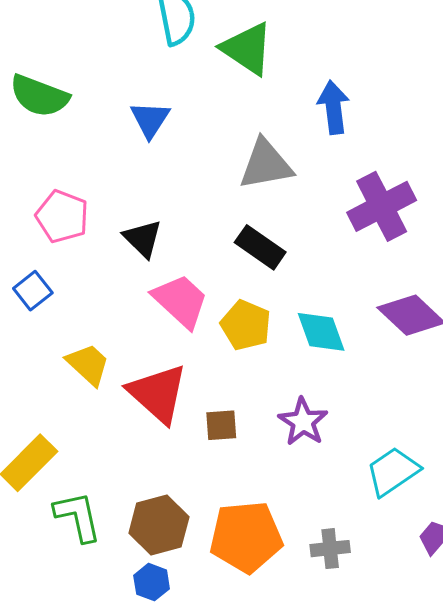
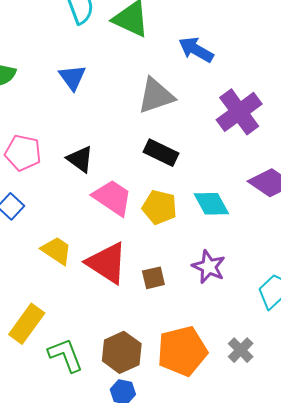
blue arrow: (334, 107) -> (196, 50), turned -44
gray cross: (330, 549) -> (241, 350), turned -30

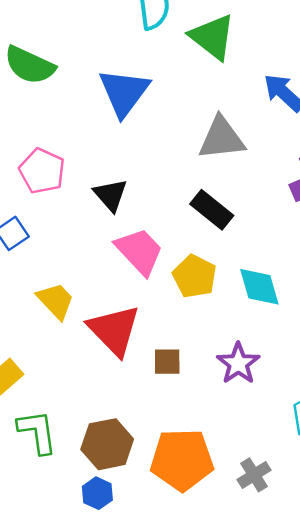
blue triangle: (72, 77) -> (124, 92), size x1.5

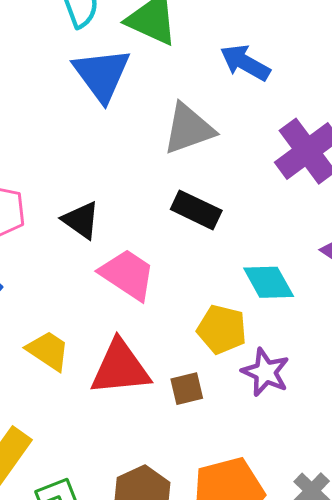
blue triangle: (124, 92) -> (102, 75), moved
yellow pentagon: (195, 276) -> (222, 329), moved
red triangle: (114, 330) -> (120, 368), turned -38

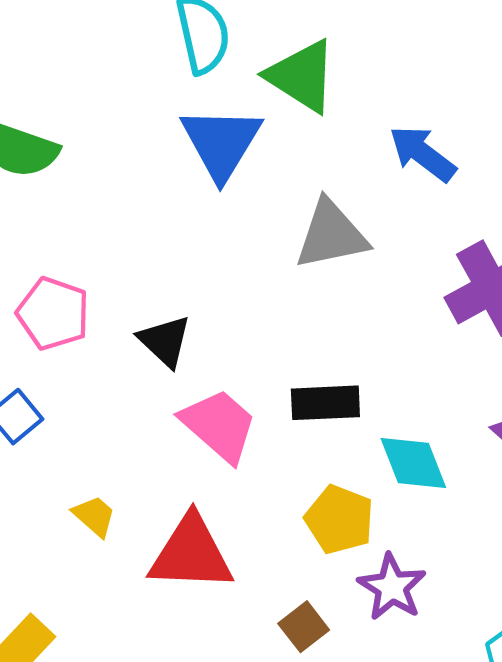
black rectangle: (196, 210) -> (325, 403), moved, turned -36
yellow trapezoid: (48, 351) -> (94, 516), size x0.7
brown square: (187, 389) -> (304, 627), moved, turned -32

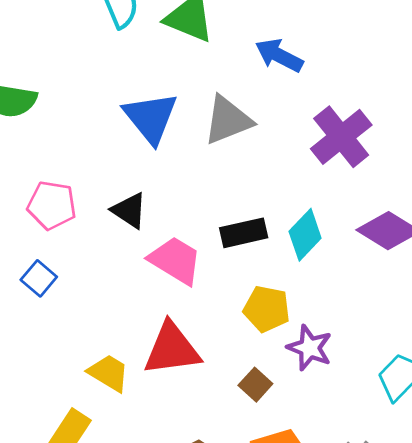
blue triangle: (221, 143) -> (151, 118), moved
cyan diamond: (413, 463) -> (305, 235), moved, turned 75
yellow trapezoid: (94, 516) -> (109, 373), moved, size x1.4

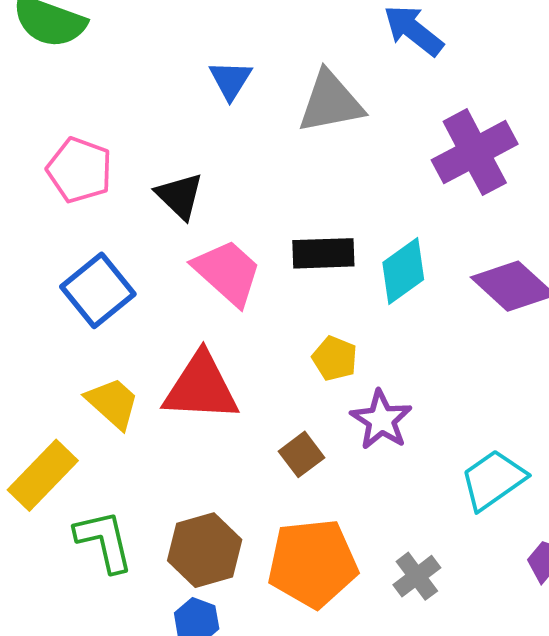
blue triangle: (151, 118) -> (230, 80), size x0.6
blue square: (39, 278) -> (98, 290), moved, size x1.5
yellow pentagon: (267, 309) -> (335, 358), size x0.7

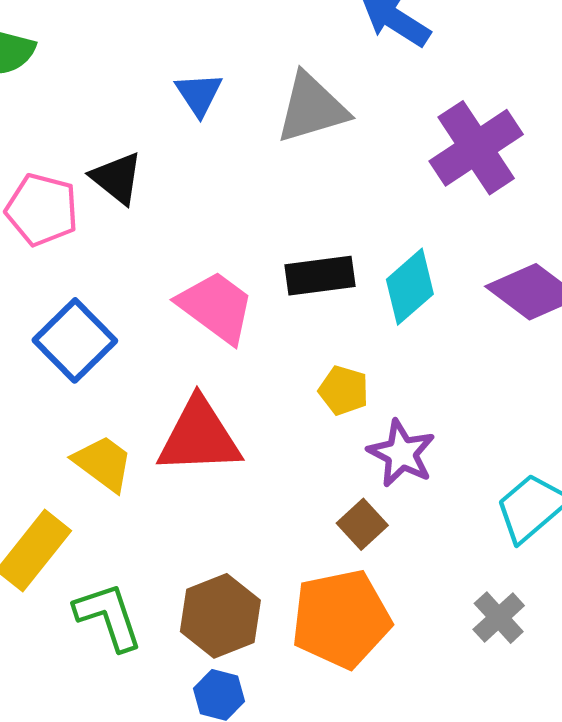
black triangle: (180, 196) -> (117, 178), moved
brown square: (301, 454) -> (362, 524), moved
gray cross: (417, 576) -> (499, 618), moved

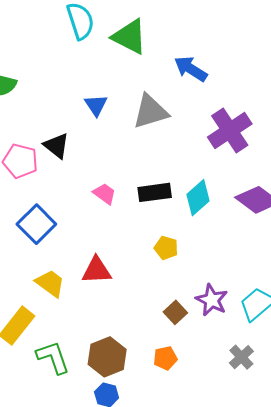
pink trapezoid: (216, 307) -> (105, 194), moved, size x0.6
red triangle: (199, 437) -> (97, 270), size x0.7
purple star: (401, 453) -> (212, 300), moved
orange pentagon: (341, 619) -> (165, 358), size x0.5

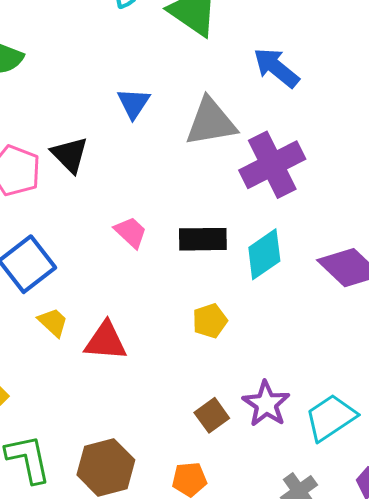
purple cross: (230, 130) -> (272, 165), moved
yellow pentagon: (166, 248) -> (210, 321), turned 30
yellow trapezoid: (50, 283) -> (53, 322), moved, size x0.7

